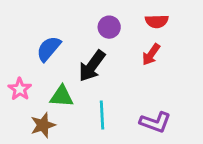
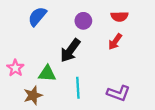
blue semicircle: (49, 49) -> (37, 16), moved

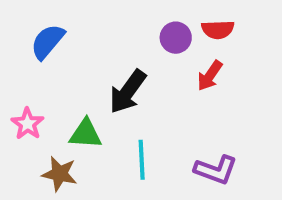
blue semicircle: (37, 16) -> (48, 42), moved
purple circle: (83, 21) -> (176, 38), moved
brown star: (33, 95) -> (60, 174), turned 30

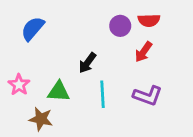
black arrow: (128, 92) -> (87, 63), size x0.7
cyan line: (142, 160) -> (102, 94), moved
purple L-shape: (216, 170) -> (148, 96), moved

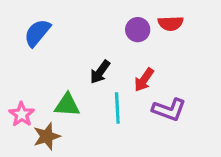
red arrow: (143, 52) -> (144, 80), moved
pink star: (19, 85) -> (22, 114), moved
brown star: (41, 119) -> (47, 136), turned -30

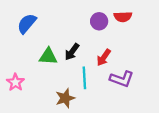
green triangle: (67, 105) -> (48, 56), moved
brown star: (47, 136) -> (65, 98), moved

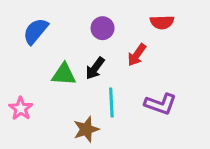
purple circle: (99, 21) -> (103, 28), moved
red arrow: (104, 57) -> (137, 55), moved

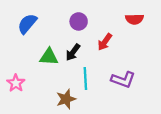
red semicircle: (162, 22) -> (135, 19), moved

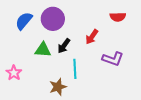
purple circle: (79, 21) -> (53, 19), moved, size x1.5
purple L-shape: (123, 80) -> (113, 59), moved

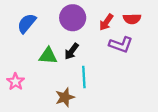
purple circle: (53, 19) -> (73, 18), moved
red arrow: (92, 37) -> (106, 22), moved
purple L-shape: (113, 59) -> (121, 45), moved

